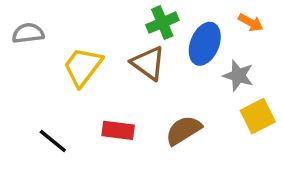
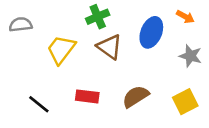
green cross: (162, 23) -> (98, 17), moved
gray star: (238, 76) -> (191, 56), moved
yellow square: (258, 116) -> (185, 102), moved

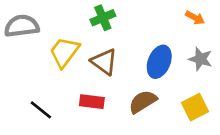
gray semicircle: (21, 25) -> (22, 26), size x1.4
blue ellipse: (151, 32) -> (159, 62), moved
brown triangle: (109, 47) -> (104, 62), moved

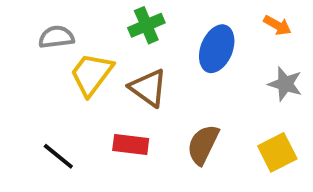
gray semicircle: (22, 26) -> (56, 37), moved, size x0.7
blue ellipse: (159, 62) -> (217, 49), moved
brown semicircle: (143, 102) -> (203, 145), turned -32

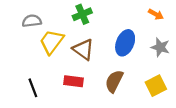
blue ellipse: (217, 49) -> (125, 43), moved
black line: (58, 156) -> (33, 88), turned 30

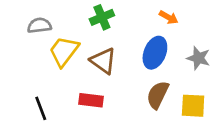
orange arrow: (156, 14) -> (169, 17), moved
brown semicircle: (114, 81) -> (158, 95), moved
yellow square: (156, 86) -> (193, 106), turned 30

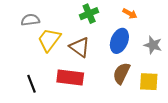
green cross: (102, 17) -> (89, 14), moved
red rectangle: (91, 100) -> (70, 77), size x1.4

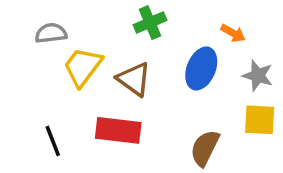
orange arrow: (130, 14) -> (233, 33), moved
brown semicircle: (121, 73) -> (205, 148), moved
yellow square: (149, 82) -> (260, 120), moved

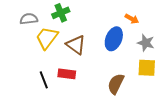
green cross: (150, 23) -> (61, 13), moved
red rectangle: (118, 130) -> (67, 74), size x0.7
black line: (53, 141) -> (44, 80), moved

